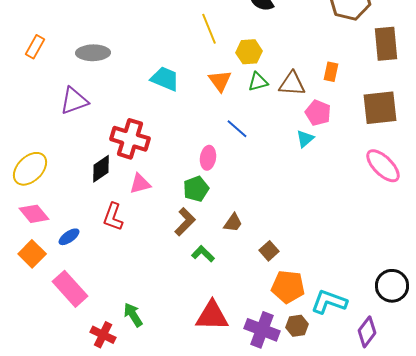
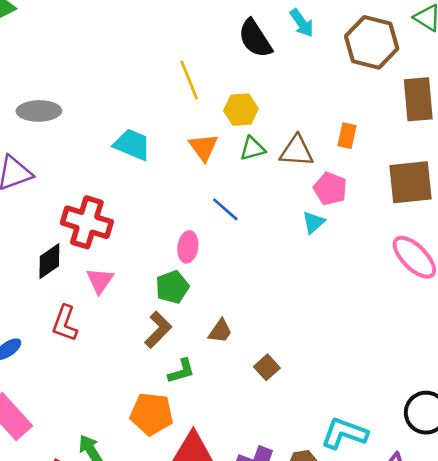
pink triangle: (140, 184) -> (100, 281), turned -40
green L-shape: (203, 254) -> (181, 371), turned 120
orange pentagon: (288, 287) -> (152, 414), moved

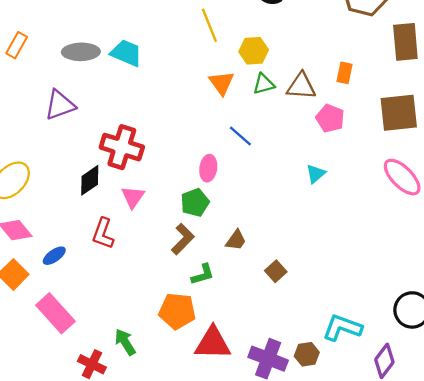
cyan trapezoid: (132, 145) -> (126, 53), moved
cyan triangle: (313, 222) -> (316, 174), moved

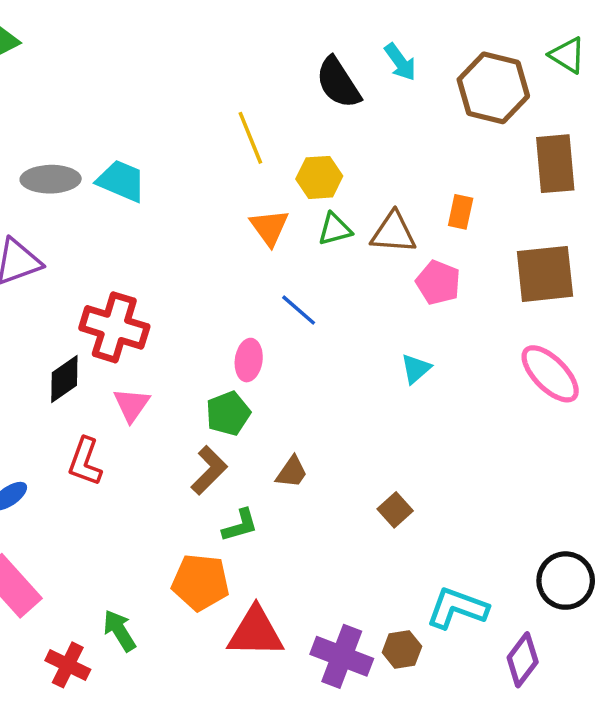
brown square: (276, 271) -> (395, 510), moved

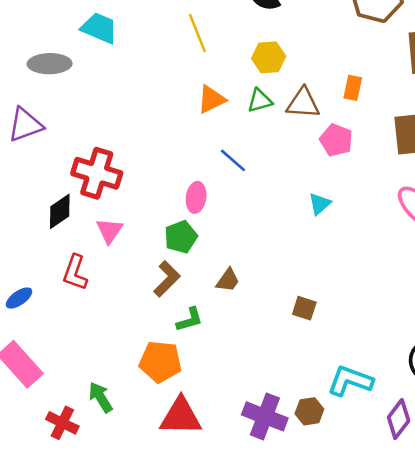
yellow hexagon: (319, 177) -> (269, 57), moved
cyan trapezoid: (121, 181) -> (99, 28), moved
orange triangle: (269, 227) -> (211, 99), turned 40
brown square: (395, 510) -> (304, 308), turned -30
red triangle: (256, 632) -> (181, 416), moved

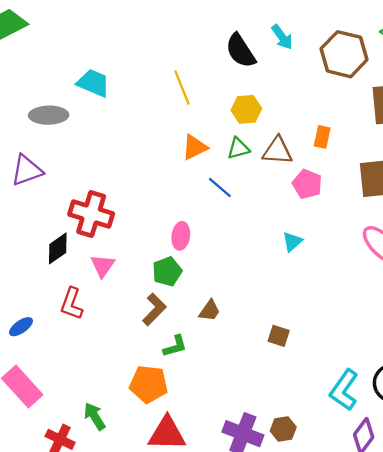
blue line: (233, 160) -> (220, 188), moved
cyan L-shape: (350, 381) -> (344, 390), moved, turned -75

